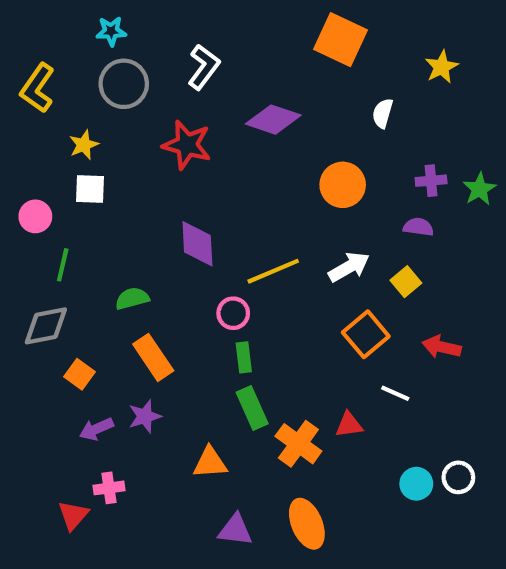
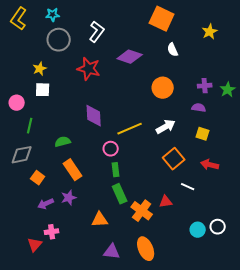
yellow L-shape: (37, 88) -> (19, 19), moved
white semicircle: (383, 113) -> (173, 50), moved, turned -40
yellow square: (406, 282) -> (203, 134), moved, turned -32

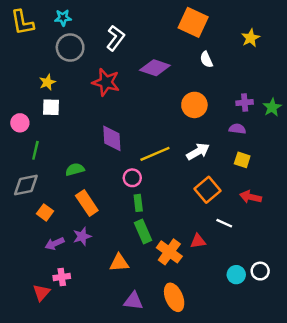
yellow L-shape: (19, 19) -> (22, 22), turned -45

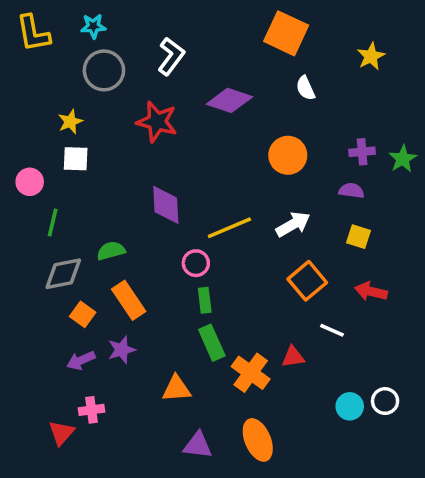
gray diamond: (26, 185) -> (63, 274), moved
orange square: (45, 212) -> (83, 314), moved

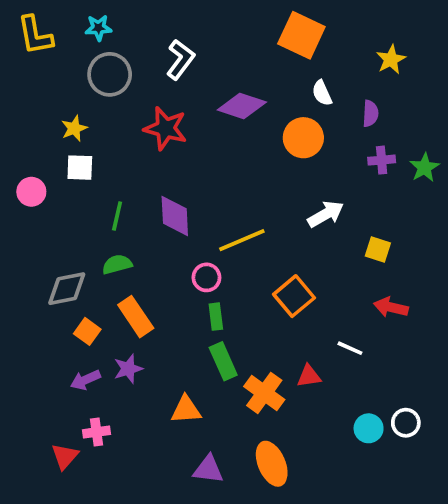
orange circle: (288, 155) -> (303, 138), moved
purple semicircle: (351, 191) -> (370, 113), moved, turned 85
green line: (53, 222) -> (117, 216), moved
white arrow: (293, 224) -> (326, 214), moved
orange square: (307, 281) -> (294, 296), moved

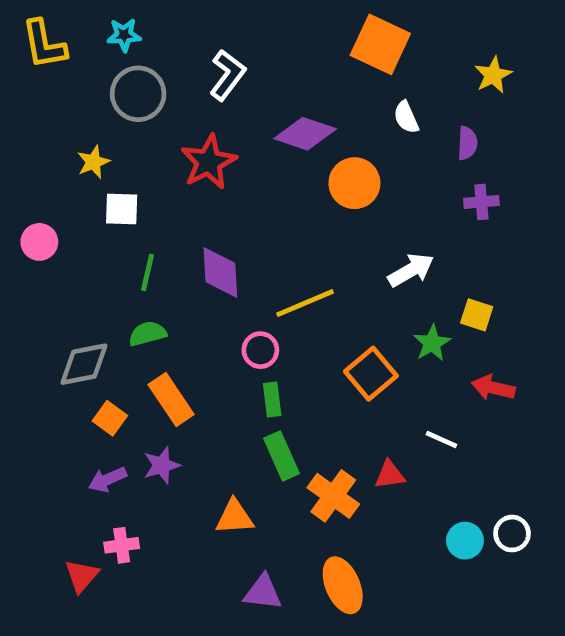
red star: (165, 128) -> (209, 162), turned 30
orange circle: (303, 138) -> (354, 183), moved
white square: (80, 168) -> (122, 209), moved
green star: (424, 168) -> (432, 343), moved

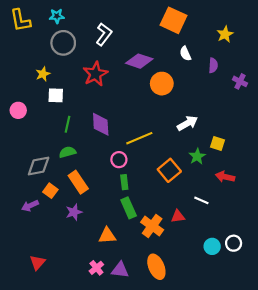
purple cross: (481, 202) -> (240, 81), moved, turned 32
purple arrow: (108, 479) -> (30, 206), moved
pink cross: (122, 545) -> (96, 268), moved, turned -32

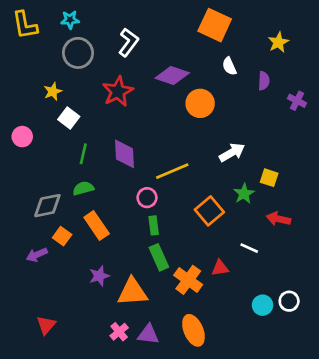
white square: (56, 95) -> (69, 118), turned 35
purple star: (74, 212) -> (99, 276), moved
orange triangle: (107, 236) -> (132, 292), size x1.4

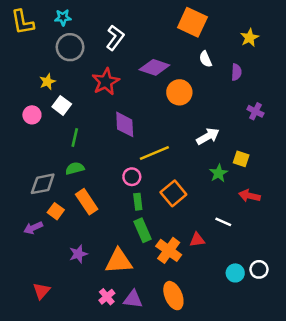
purple cross: (297, 101) -> (255, 111), moved
pink circle: (22, 137) -> (32, 115), moved
purple diamond: (124, 154) -> (125, 124), moved
orange square: (209, 211) -> (173, 193), moved
purple star: (99, 276) -> (78, 254), moved

